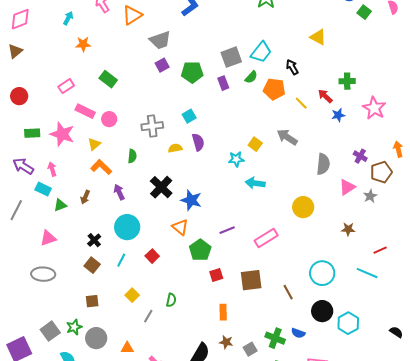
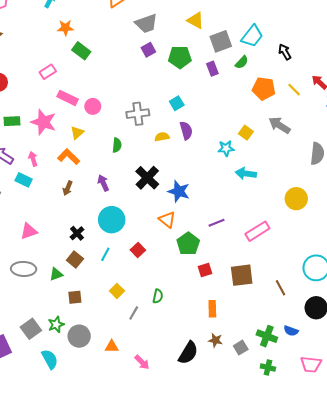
yellow triangle: (318, 37) -> (196, 20), moved
green rectangle: (108, 79) -> (81, 51), moved
orange pentagon: (274, 89) -> (264, 89), moved
orange L-shape: (101, 167) -> (69, 157), moved
green triangle: (60, 205) -> (56, 274), moved

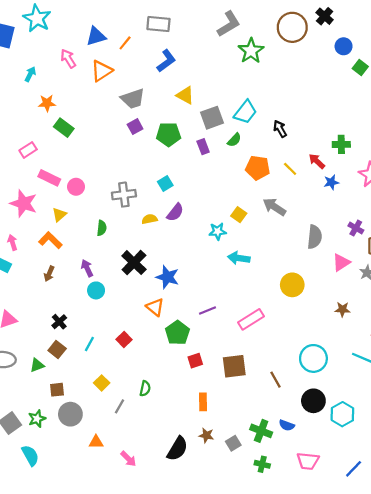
purple semicircle: (186, 131) -> (175, 212), turned 54
cyan circle: (112, 220) -> (96, 290), moved, size x0.6
gray circle: (79, 336) -> (70, 414), moved

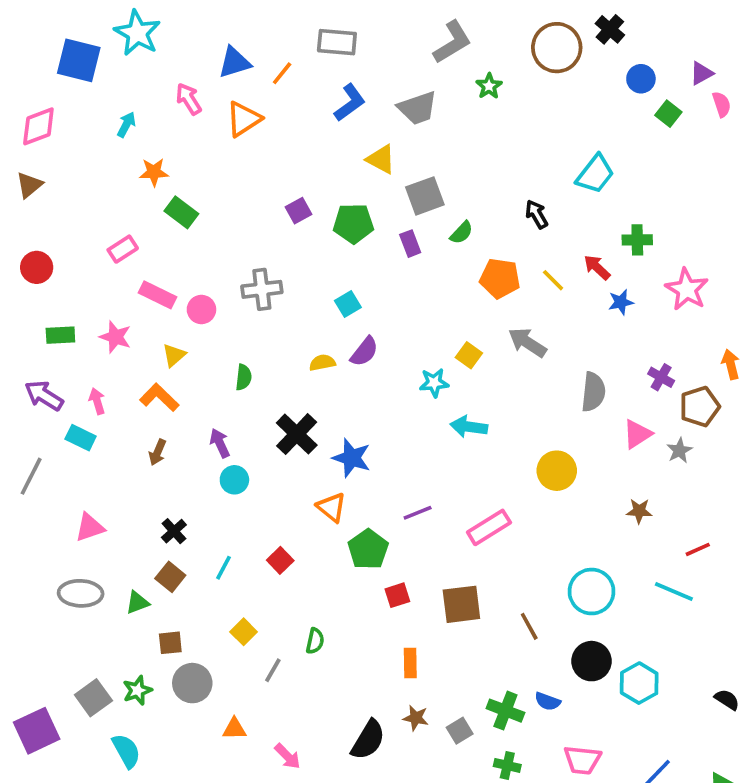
green star: (251, 51) -> (489, 86), size x0.6
gray trapezoid: (133, 99) -> (418, 108), moved
cyan trapezoid: (245, 112) -> (595, 174), moved
gray cross: (124, 195) -> (262, 289), moved
pink star: (24, 203) -> (115, 337), size x0.7

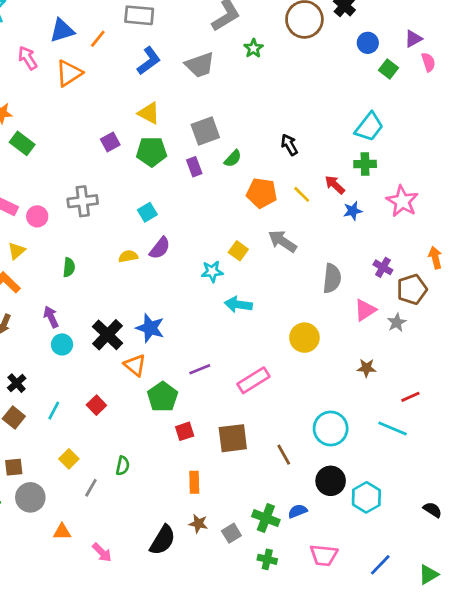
yellow triangle: (381, 159) -> (149, 113), moved
cyan trapezoid: (595, 174) -> (369, 127), moved
black cross: (297, 434) -> (107, 335), moved
blue semicircle: (548, 701) -> (298, 511), turned 138

